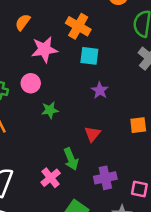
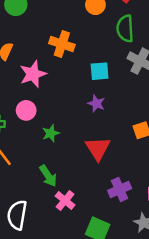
cyan square: (89, 56) -> (100, 71), moved
red triangle: (92, 134) -> (98, 148), size x1.5
green arrow: (71, 159) -> (48, 176), moved

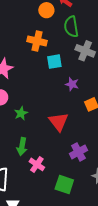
orange cross: (62, 44) -> (37, 41), moved
purple star: (96, 104) -> (72, 84), moved
green arrow: (48, 176) -> (22, 147), turned 48

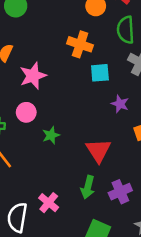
green arrow: (22, 147) -> (88, 187), moved
pink cross: (37, 164) -> (49, 203), moved

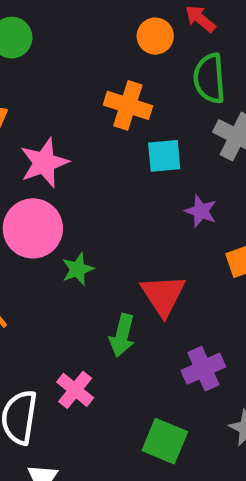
pink circle: (26, 112) -> (33, 228), size x1.6
green arrow: (88, 187) -> (122, 335), moved

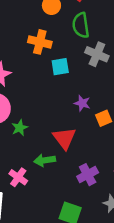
purple star: (201, 211) -> (82, 103), moved
green arrow: (122, 335) -> (45, 160), turned 72
pink cross: (75, 390) -> (18, 177), moved

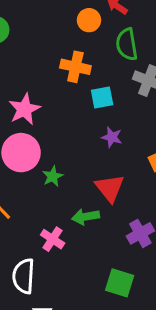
purple star: (82, 103) -> (112, 137), moved

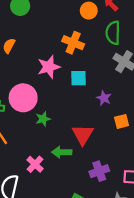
cyan square: (102, 98) -> (79, 78), moved
pink star: (24, 109) -> (49, 67), moved
purple star: (112, 137) -> (104, 98), moved

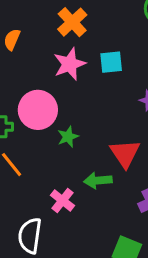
orange cross: (73, 43) -> (72, 22), moved, turned 30
cyan square: (79, 78) -> (111, 62), moved

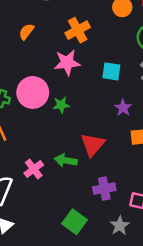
cyan square: (111, 62) -> (111, 71), moved
green star: (68, 137) -> (61, 105), moved

